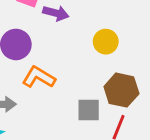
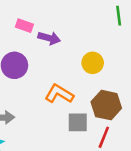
orange L-shape: (39, 77) -> (59, 94), moved

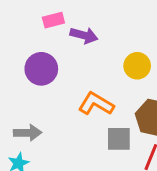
pink rectangle: (24, 26) -> (53, 20), turned -35

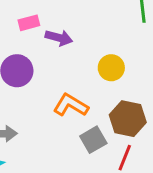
gray square: (119, 139) -> (93, 140), turned -30

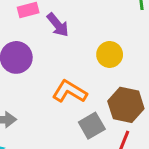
purple arrow: (59, 38) -> (58, 25), turned 35

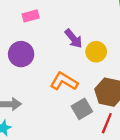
purple arrow: (58, 25) -> (73, 39), moved

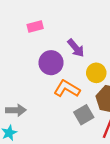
yellow circle: (96, 52) -> (96, 73), moved
purple circle: (21, 54) -> (51, 63), moved

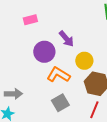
gray square: (84, 115) -> (60, 103), moved

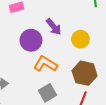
yellow circle: (84, 61) -> (80, 39), moved

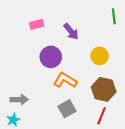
purple arrow: (54, 27) -> (71, 31), moved

